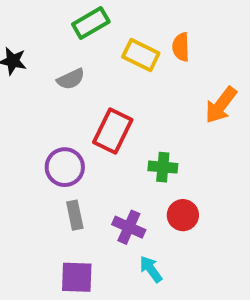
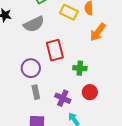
gray semicircle: (71, 79) -> (34, 24), size x1.5
orange arrow: (221, 105) -> (98, 32), moved
red rectangle: (113, 131) -> (55, 50), turned -40

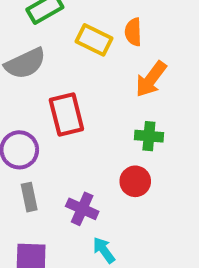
green cross: (80, 68) -> (149, 136), moved
red circle: (90, 92) -> (135, 181), moved

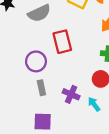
cyan arrow: (104, 250) -> (94, 104), moved

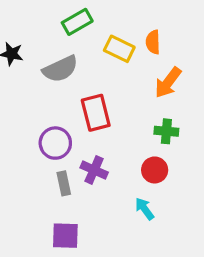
purple cross: (71, 94) -> (94, 170), moved

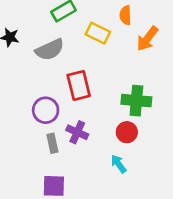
orange semicircle: (153, 42) -> (125, 15), moved
orange arrow: (168, 82) -> (147, 39), moved
green cross: (166, 131) -> (136, 101), size x1.5

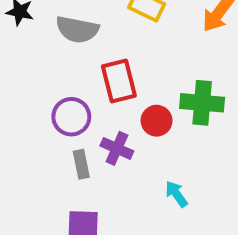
gray semicircle: (50, 50) -> (77, 30), turned 36
red circle: (127, 132) -> (157, 121), moved

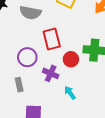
gray rectangle: (81, 164) -> (19, 85), moved
cyan arrow: (176, 194) -> (70, 93), moved

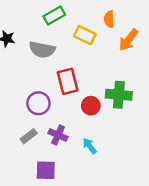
purple cross: (51, 73) -> (58, 135), moved
gray rectangle: (19, 85) -> (29, 136), turned 64

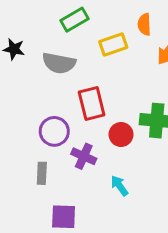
yellow rectangle: (85, 35) -> (113, 44), turned -45
purple cross: (58, 135) -> (84, 156), moved
gray rectangle: (29, 136) -> (42, 173), turned -49

